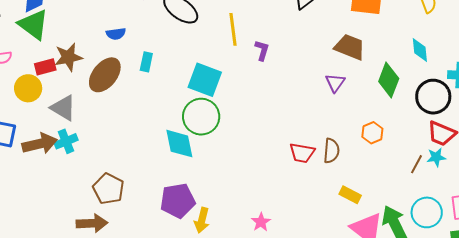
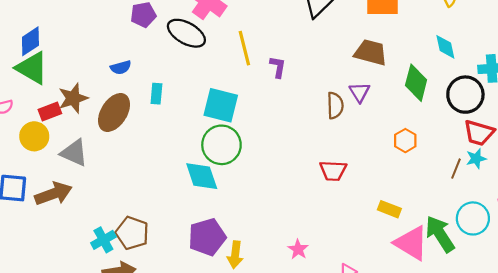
cyan cross: (66, 141) -> (103, 240), moved
brown semicircle: (331, 151) -> (335, 105), moved

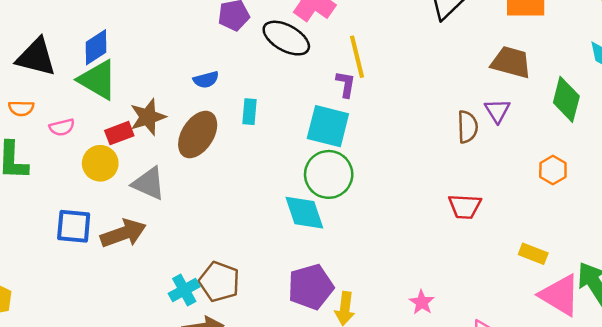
purple L-shape: (278, 67) -> (346, 84), moved

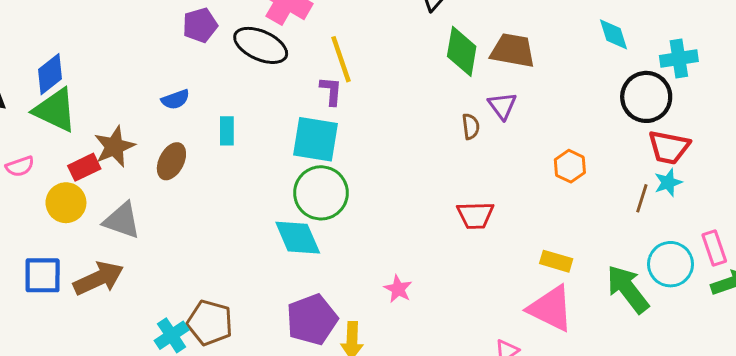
green diamond: (566, 99) -> (462, 51), moved
brown semicircle: (468, 127) -> (471, 126), size x0.7
brown ellipse: (198, 135) -> (171, 161), size x0.7
pink triangle: (560, 295) -> (551, 309), moved
pink star: (422, 302) -> (398, 289), moved

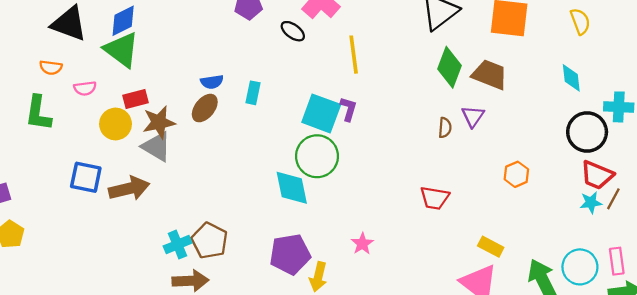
black ellipse: (261, 45) -> (293, 31), size x0.6
purple L-shape: (331, 91) -> (348, 109), moved
blue semicircle: (175, 99) -> (212, 82), moved
brown star: (114, 147) -> (159, 122), moved
brown line: (642, 198) -> (613, 199), moved

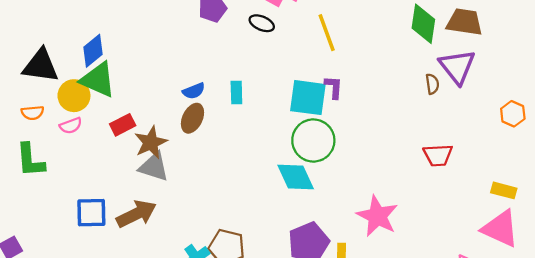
purple triangle: (473, 116) -> (457, 67), size x1.6
yellow circle: (116, 124) -> (74, 96), moved
pink star: (362, 244) -> (377, 216), size x1.8

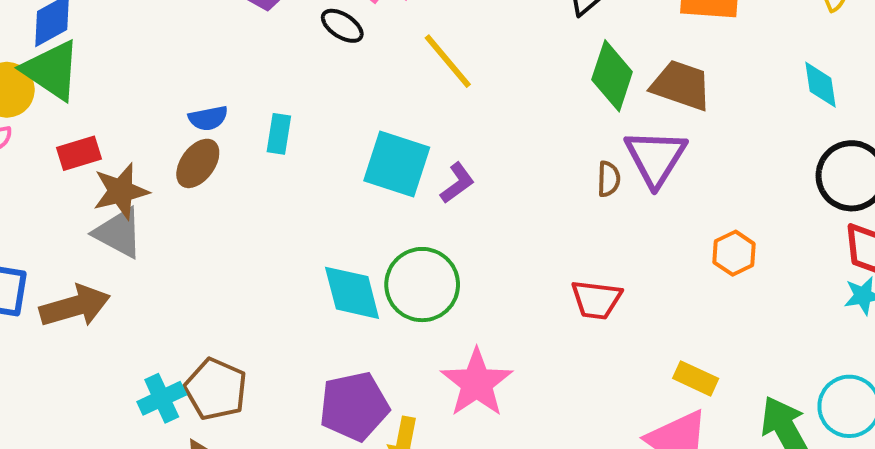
yellow line: (327, 33) -> (448, 61), turned -30
purple L-shape: (334, 87) -> (457, 183), moved, turned 40
green circle: (313, 140) -> (422, 285), moved

